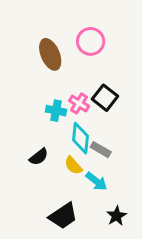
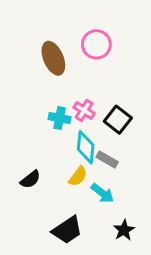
black square: (105, 98) -> (118, 120), moved
black semicircle: (39, 157) -> (30, 179), moved
yellow semicircle: (73, 165) -> (78, 176), turned -102

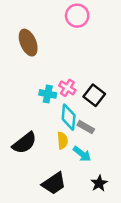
pink circle: (96, 44) -> (77, 16), moved
brown ellipse: (53, 58) -> (28, 43), moved
yellow semicircle: (78, 176) -> (62, 140), turned -42
black semicircle: (30, 179) -> (24, 143), size x1.5

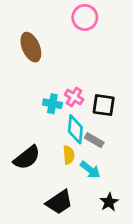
black square: (94, 95) -> (104, 105), turned -30

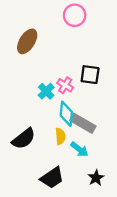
brown ellipse: (31, 47) -> (27, 41), turned 55
cyan cross: (52, 104) -> (46, 91), turned 35
black square: (104, 105) -> (90, 75), moved
gray rectangle: (94, 140) -> (83, 123), size x1.5

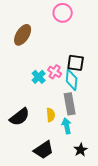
cyan diamond: (66, 114) -> (72, 80), moved
gray rectangle: (83, 123) -> (70, 104), turned 50
cyan arrow: (79, 149) -> (67, 126), turned -140

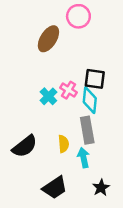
brown ellipse: (23, 35) -> (48, 39), moved

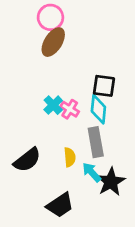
pink circle: (78, 16) -> (50, 17), moved
pink cross: (68, 90) -> (70, 109), moved
cyan arrow: (83, 158) -> (92, 172), turned -30
black star: (101, 188) -> (111, 182), moved, size x1.5

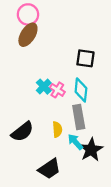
pink circle: (50, 17) -> (28, 14), moved
brown ellipse: (53, 42) -> (28, 35), moved
black square: (104, 86) -> (85, 58), moved

